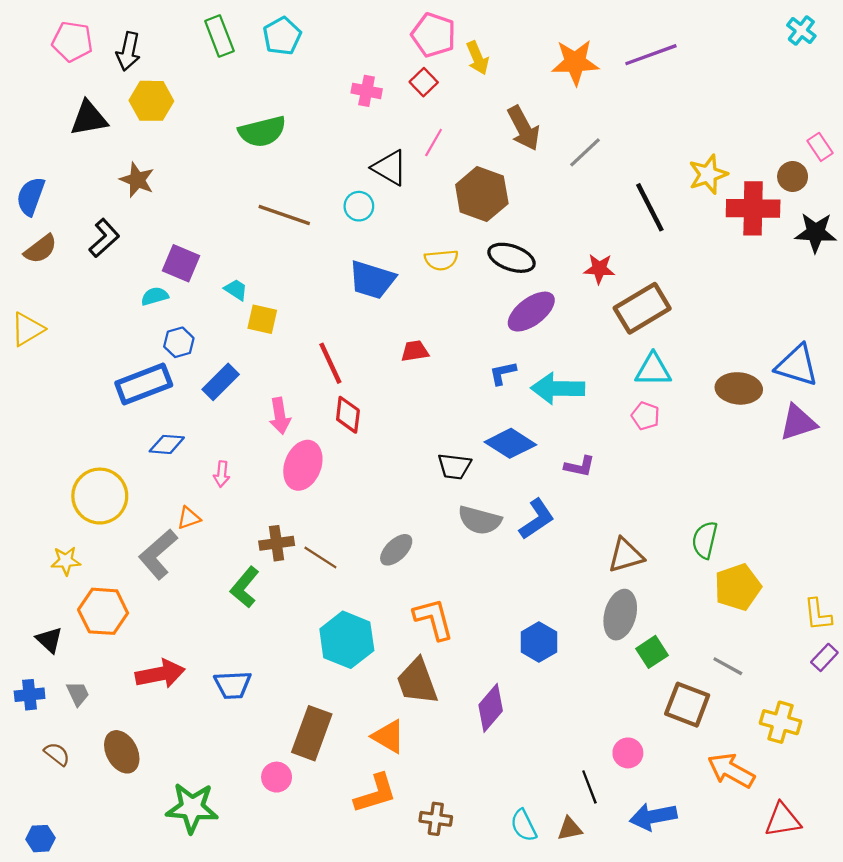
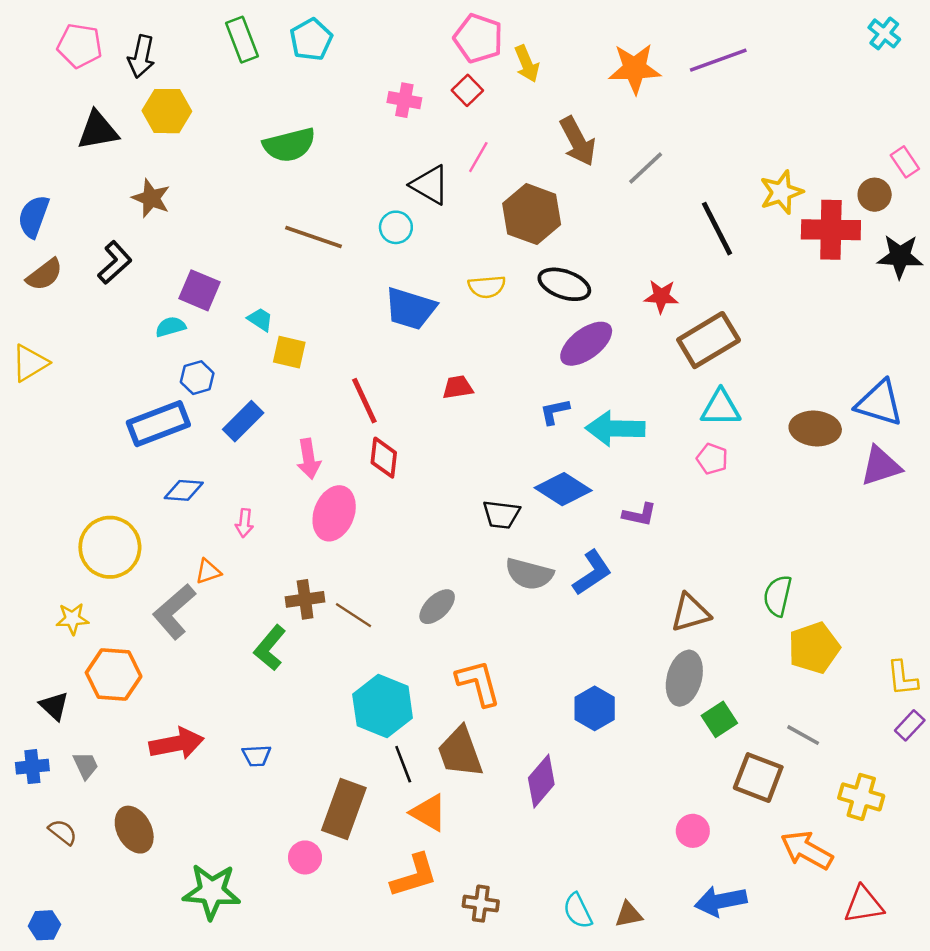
blue trapezoid: (233, 685) -> (257, 756), size x0.7
black line: (589, 787) -> (403, 764), moved

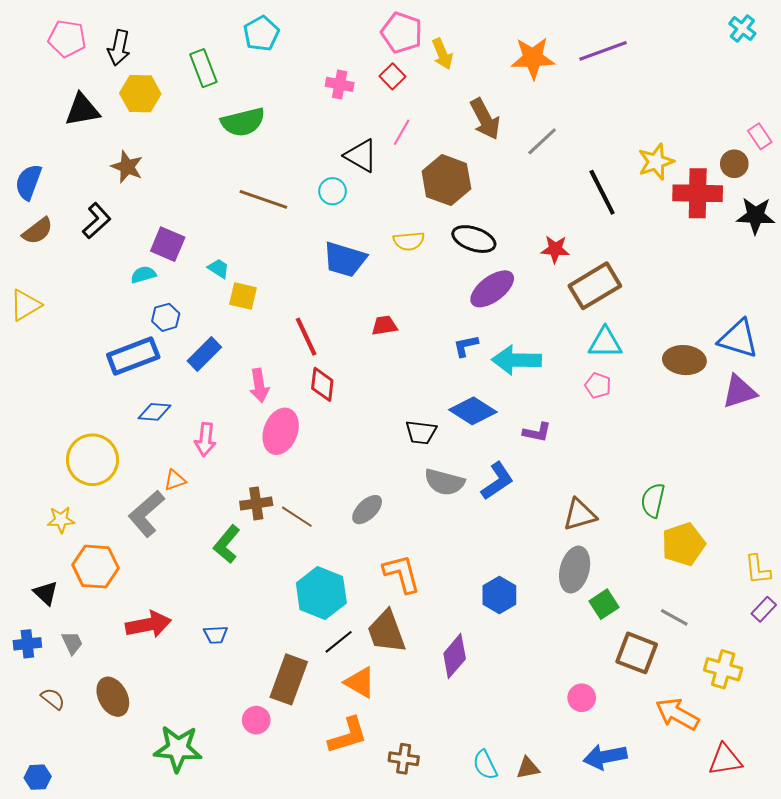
green rectangle: (242, 40) -> (203, 68), moved
pink arrow: (244, 523) -> (205, 439), size x1.4
black line: (403, 764) -> (339, 642), turned 72

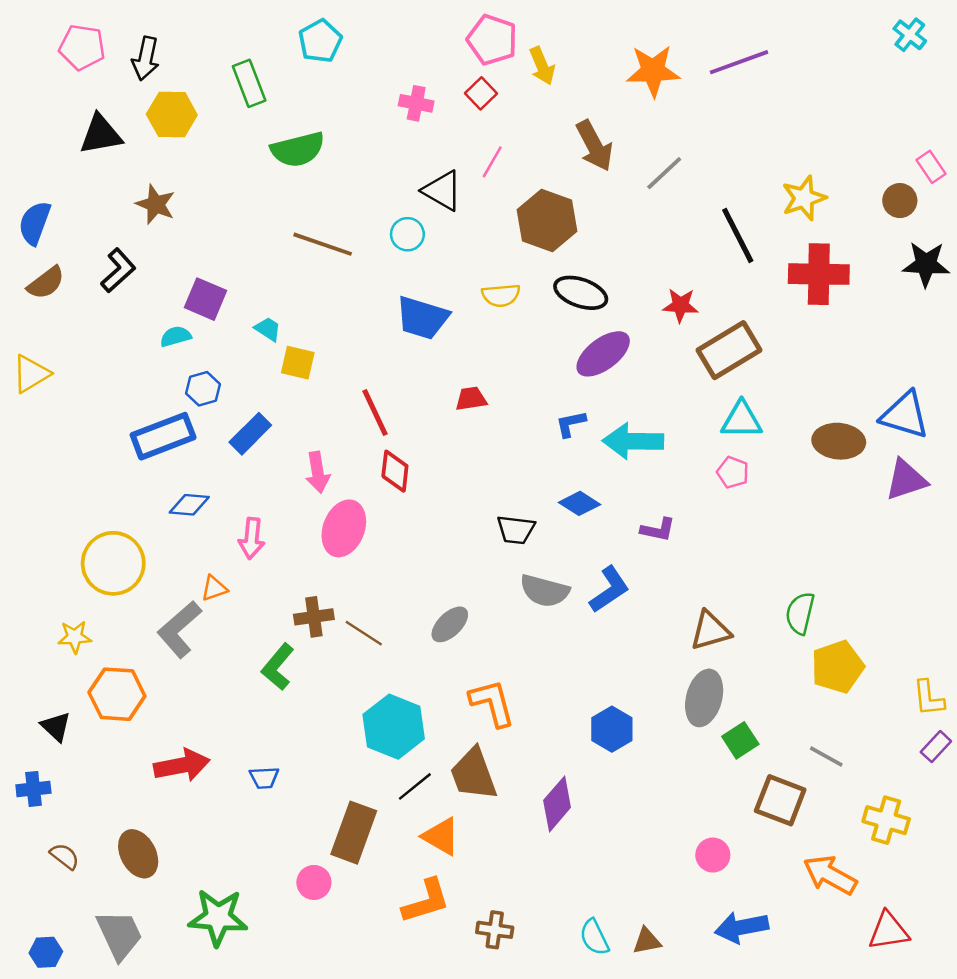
red cross: (698, 193) -> (819, 274), moved
blue diamond: (473, 411) -> (579, 503), size x0.7
gray trapezoid: (72, 643) -> (119, 935), moved, size x1.8

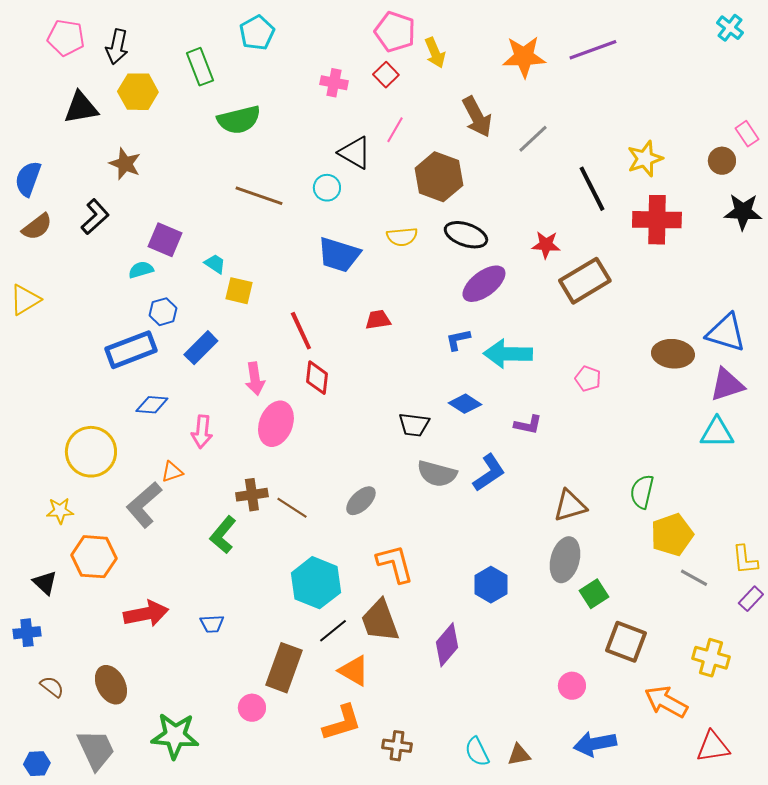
cyan triangle: (742, 420) -> (717, 433), moved
gray line: (826, 757) -> (694, 578), moved

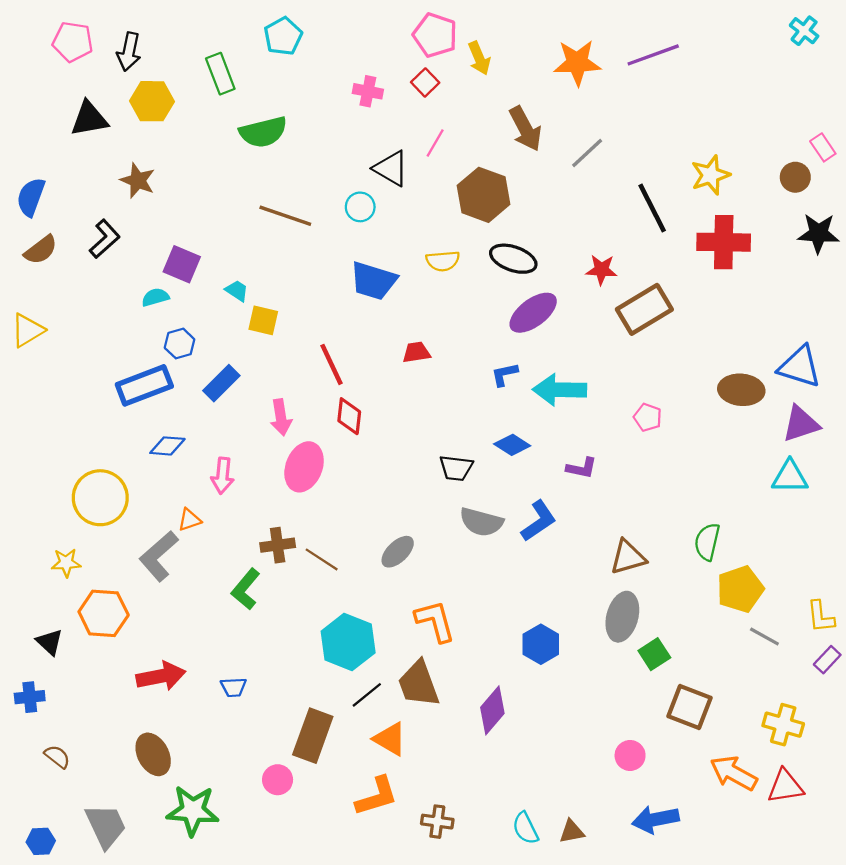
brown ellipse: (111, 685) -> (153, 754), moved
red triangle: (713, 747) -> (785, 786), moved

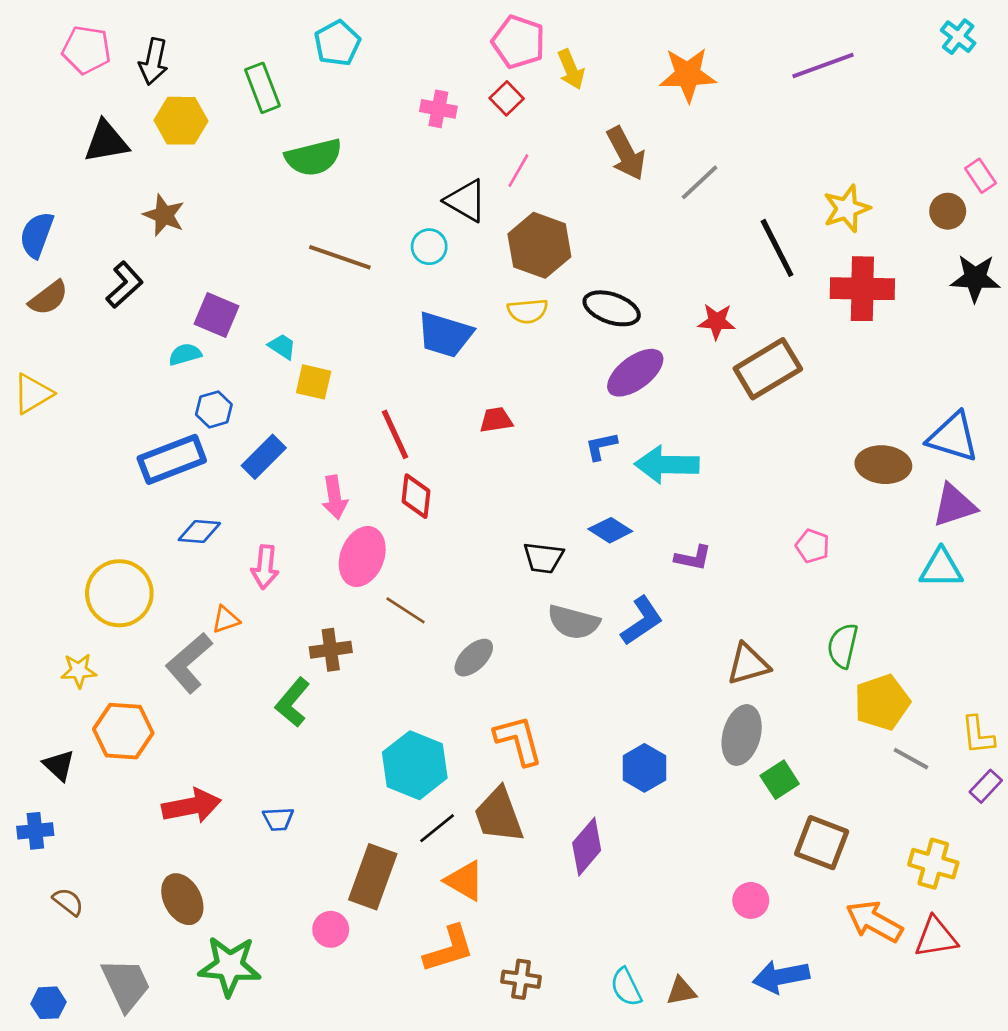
purple line: (653, 55) -> (823, 65), moved
brown hexagon: (484, 195) -> (539, 245), moved
pink pentagon: (648, 417) -> (812, 546), moved
brown line: (322, 559) -> (406, 610), moved

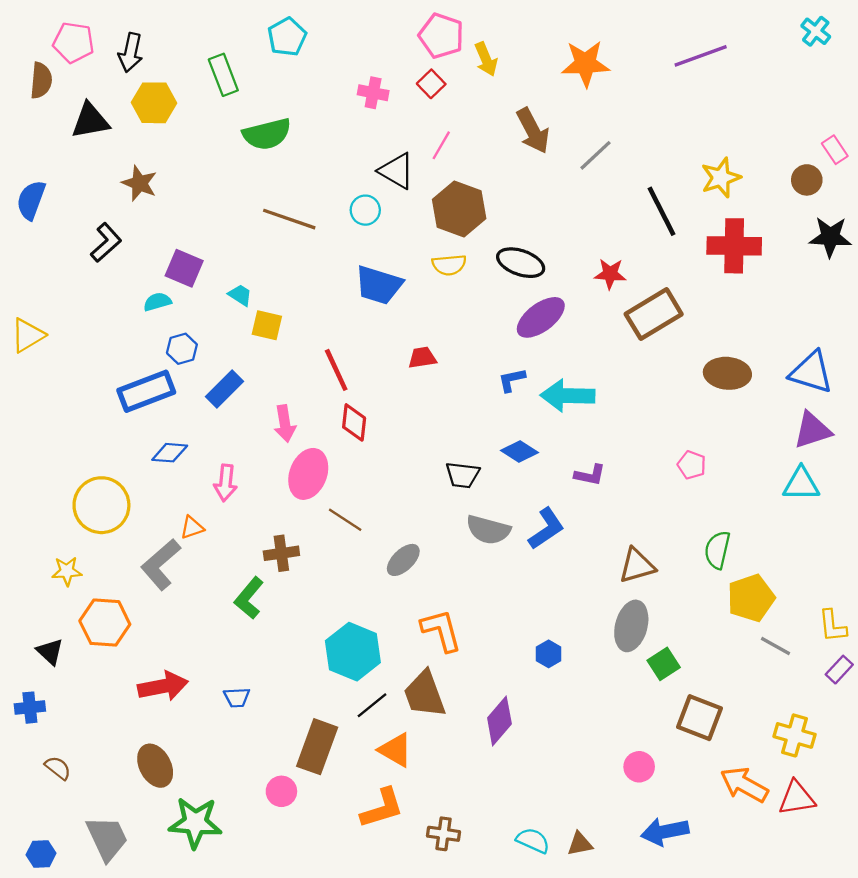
brown semicircle: (48, 298) -> (41, 80), moved, turned -48
brown ellipse: (883, 465) -> (727, 373), moved
blue hexagon: (644, 768) -> (549, 654), size x0.7
cyan semicircle: (626, 987) -> (533, 841), turned 140

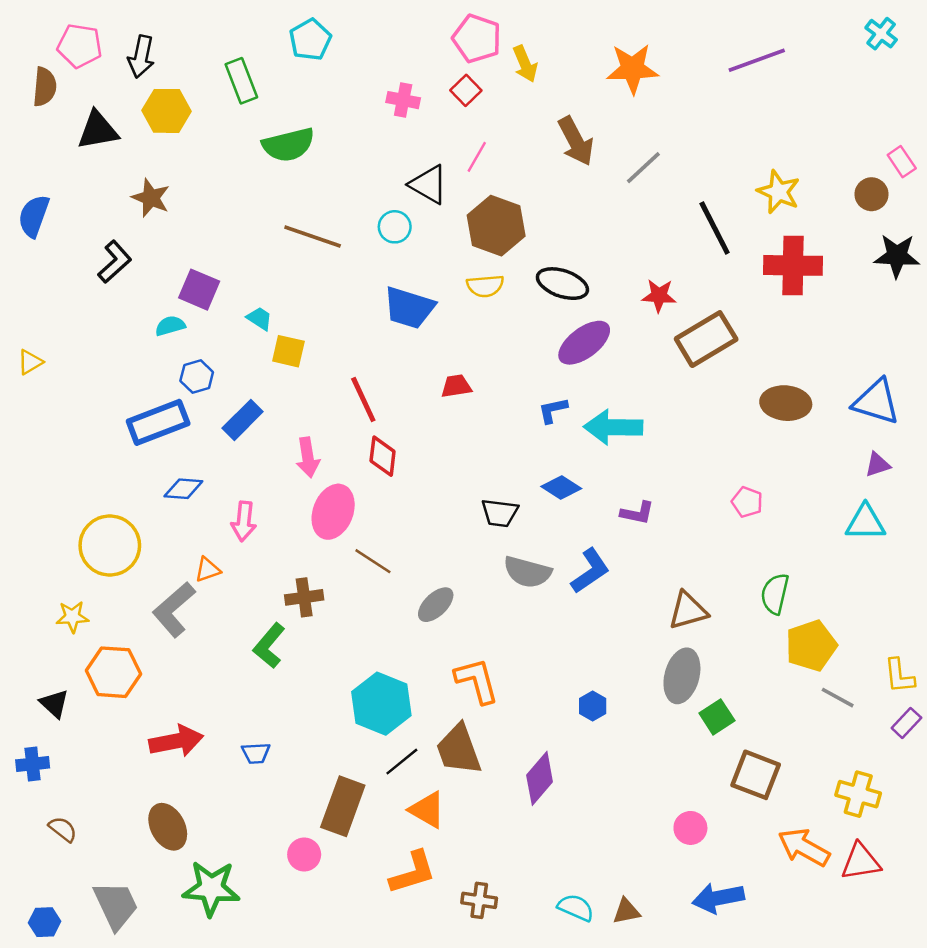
yellow star: (721, 178) -> (779, 192), turned -30
yellow triangle: (28, 335) -> (30, 362), size x0.7
purple triangle: (812, 430) -> (878, 465), size x0.6

